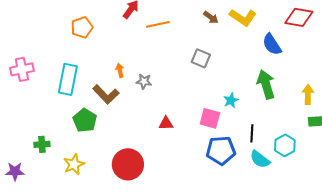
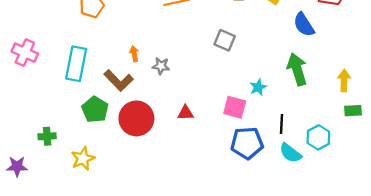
pink cross: (22, 69) -> (25, 53), turned 35
red circle: (128, 164) -> (136, 118), moved

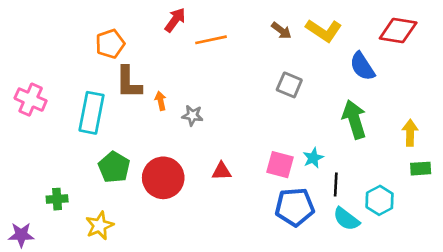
gray square: (225, 40) -> (289, 85), moved
brown L-shape: (119, 80) -> (129, 82), moved, turned 44
cyan star: (258, 87) -> (313, 158), moved

